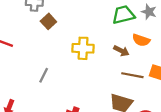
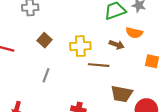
brown square: (48, 21) -> (45, 40), moved
brown line: (132, 75) -> (99, 65), moved

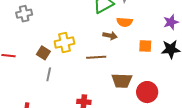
brown square: (45, 40) -> (43, 53), moved
yellow cross: (80, 46) -> (64, 43), moved

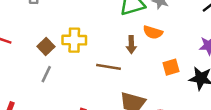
brown arrow: (110, 36) -> (131, 45), turned 64
orange square: (145, 46) -> (171, 67), turned -32

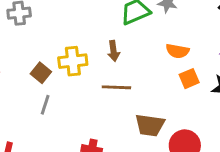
orange semicircle: (153, 32) -> (177, 51), moved
brown arrow: (131, 45) -> (114, 51), moved

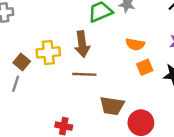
brown arrow: (114, 51) -> (82, 44), size x1.5
gray line: (45, 105) -> (16, 84), moved

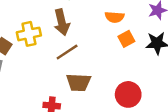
brown line: (84, 74) -> (67, 52), turned -30
brown trapezoid: (112, 106) -> (78, 82), moved

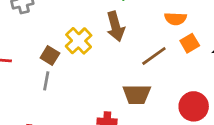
yellow cross: (29, 34) -> (79, 41), turned -30
brown line: (67, 52) -> (154, 56), moved

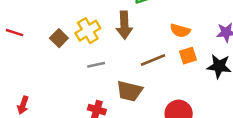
gray line: (46, 81) -> (96, 65), moved, turned 54

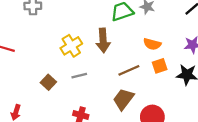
brown square: (59, 38) -> (48, 82), moved
brown trapezoid: (129, 91) -> (123, 99), moved, turned 115

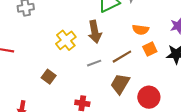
gray line: (79, 76) -> (94, 63), moved

